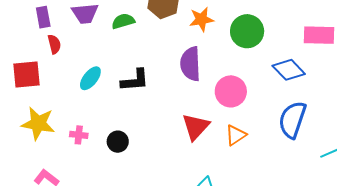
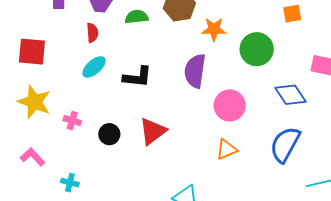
red semicircle: (54, 44) -> (92, 33), moved
red triangle: (196, 127) -> (153, 131), moved

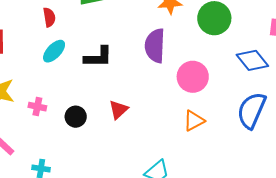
red triangle: (153, 131) -> (119, 110), size x0.7

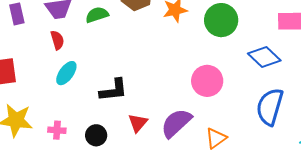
purple semicircle: (155, 46) -> (176, 123), moved, turned 52
black L-shape: (98, 57) -> (113, 90), moved
orange triangle: (194, 121) -> (216, 138), moved

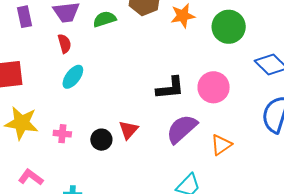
black L-shape: (113, 90) -> (170, 88), moved
red triangle: (138, 123) -> (128, 130), moved

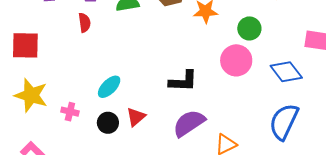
green circle: (229, 27) -> (249, 28), size x0.7
cyan ellipse: (73, 77) -> (109, 87), moved
pink circle: (214, 87) -> (236, 60), moved

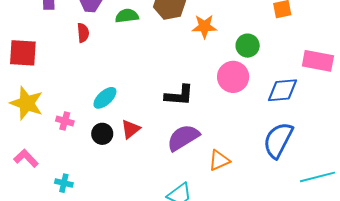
blue diamond: (286, 72) -> (282, 90), turned -60

